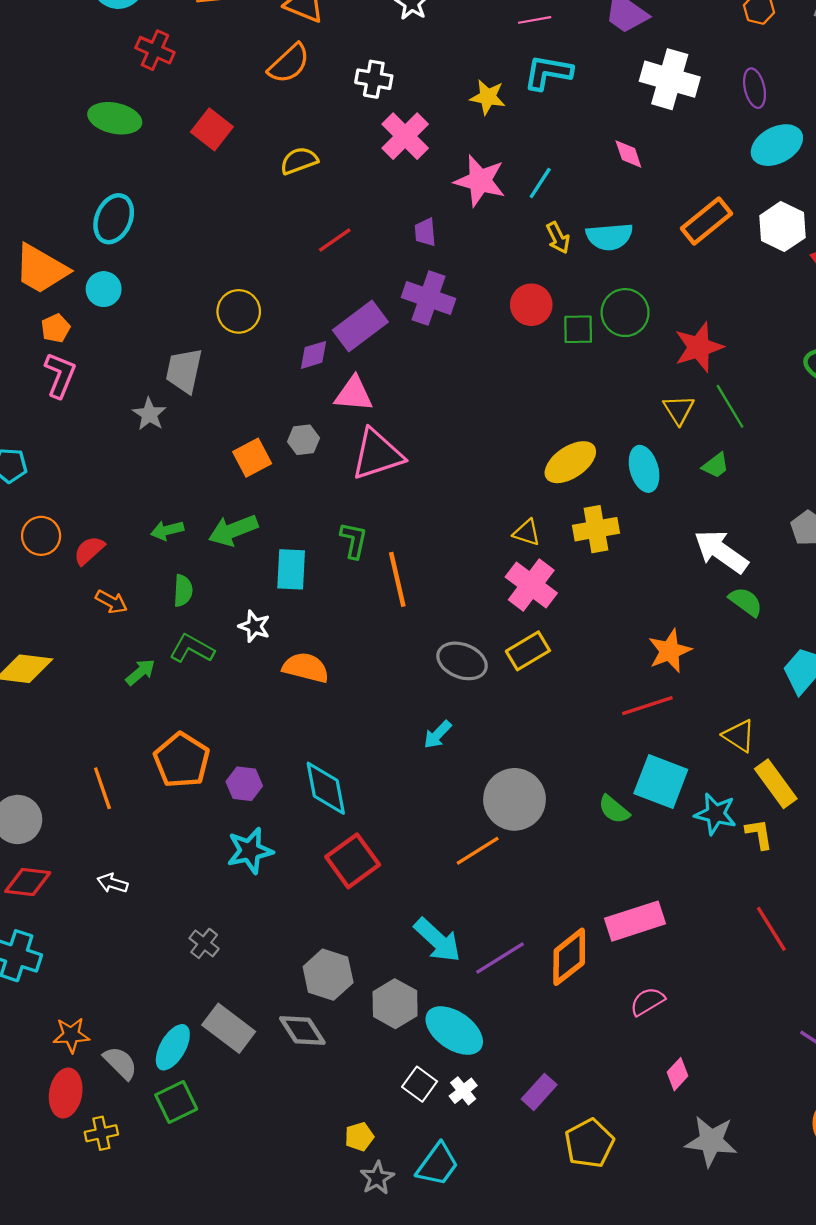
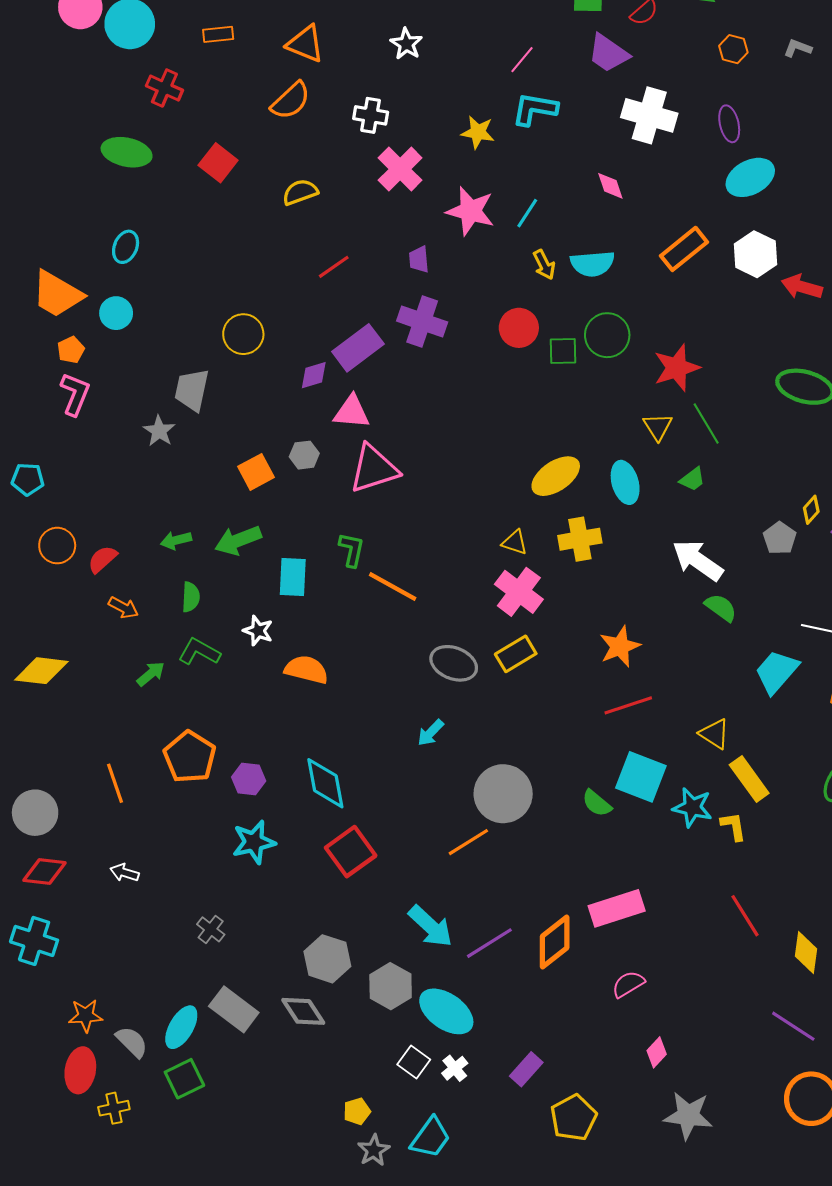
pink line: (535, 20) -> (522, 60), turned -40
cyan ellipse: (114, 219) -> (126, 247), size x0.7
orange line: (397, 579) -> (393, 587), turned -48
orange star: (670, 651) -> (620, 646), moved

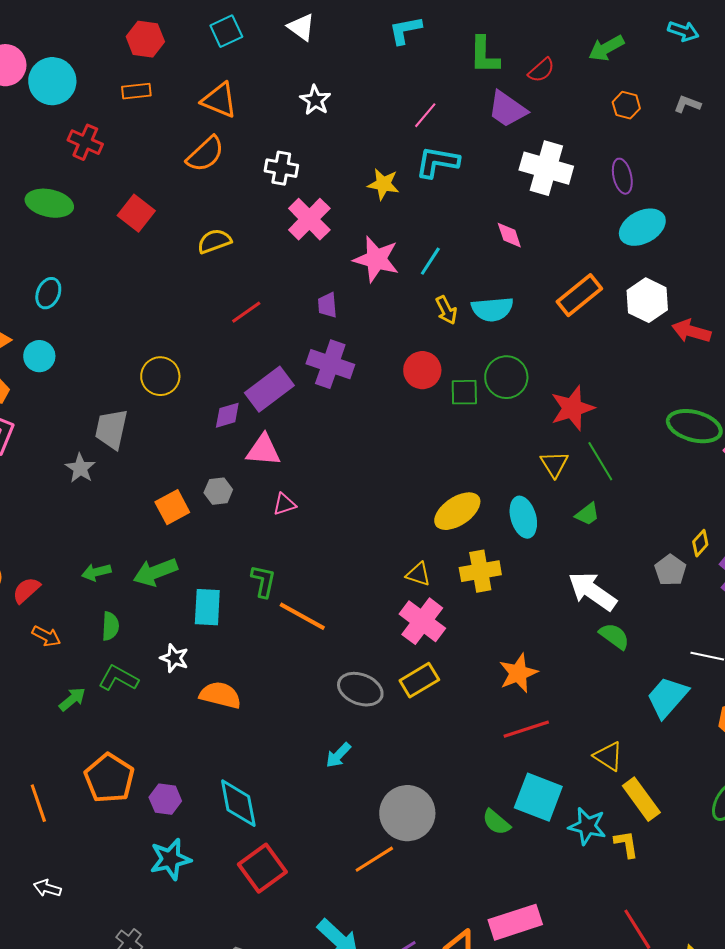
pink triangle: (374, 469) -> (284, 504), size x0.5

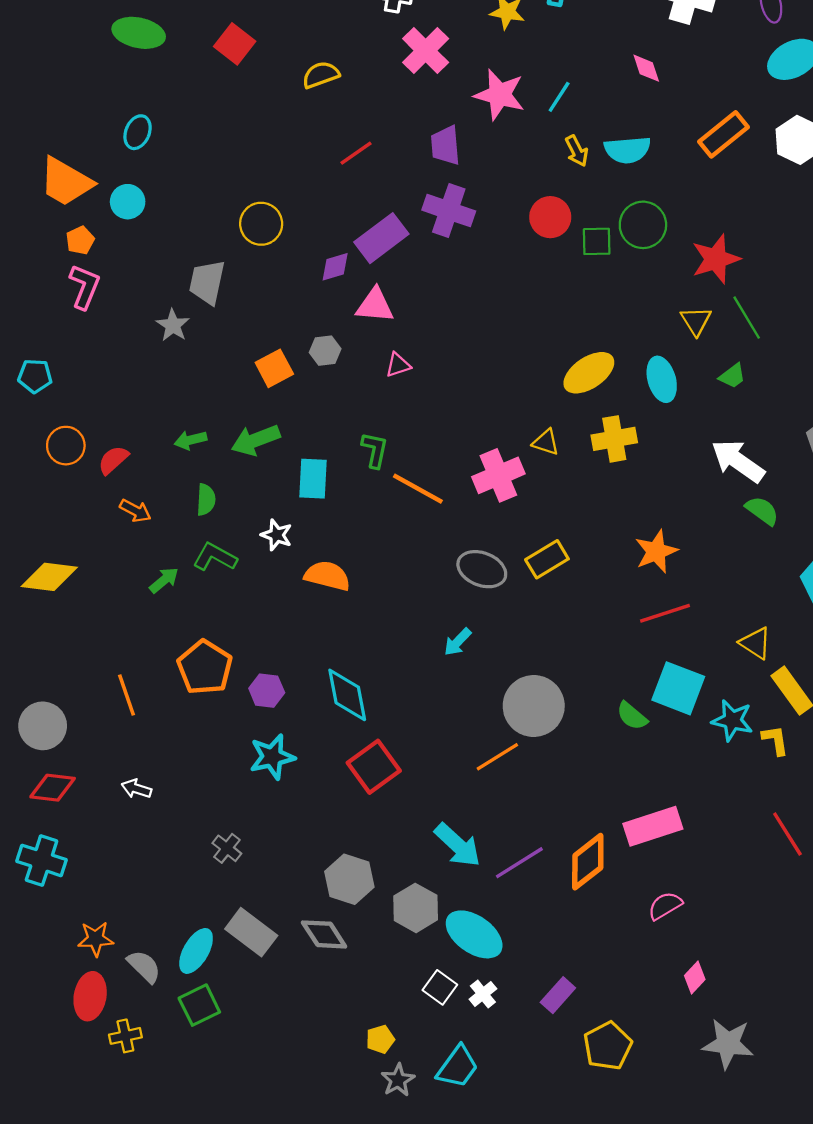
purple trapezoid: (327, 305) -> (445, 145), size x1.4
pink cross: (422, 621) -> (498, 475), moved, turned 30

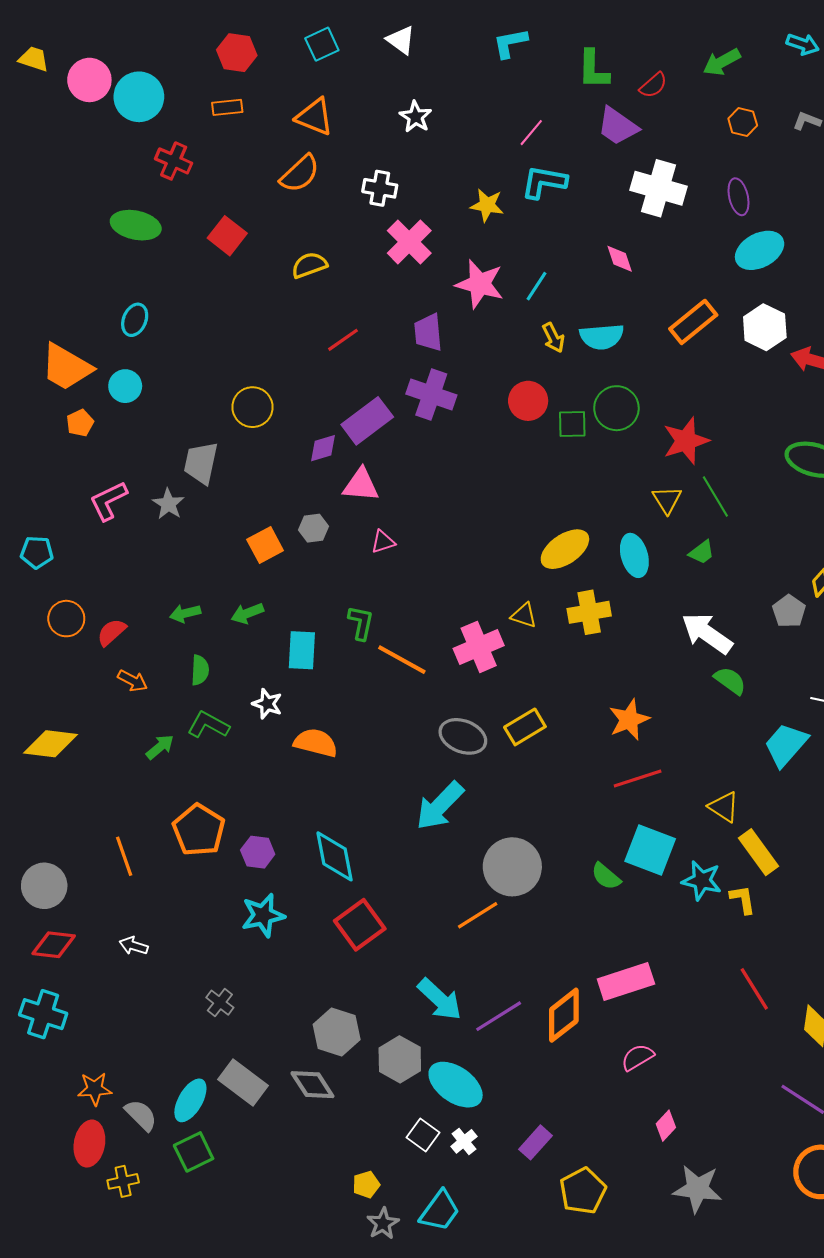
pink L-shape: (85, 287) -> (108, 501), moved, turned -138
green arrow: (256, 440) -> (247, 613), size x0.7
cyan arrow: (458, 642) -> (440, 806), size x1.8

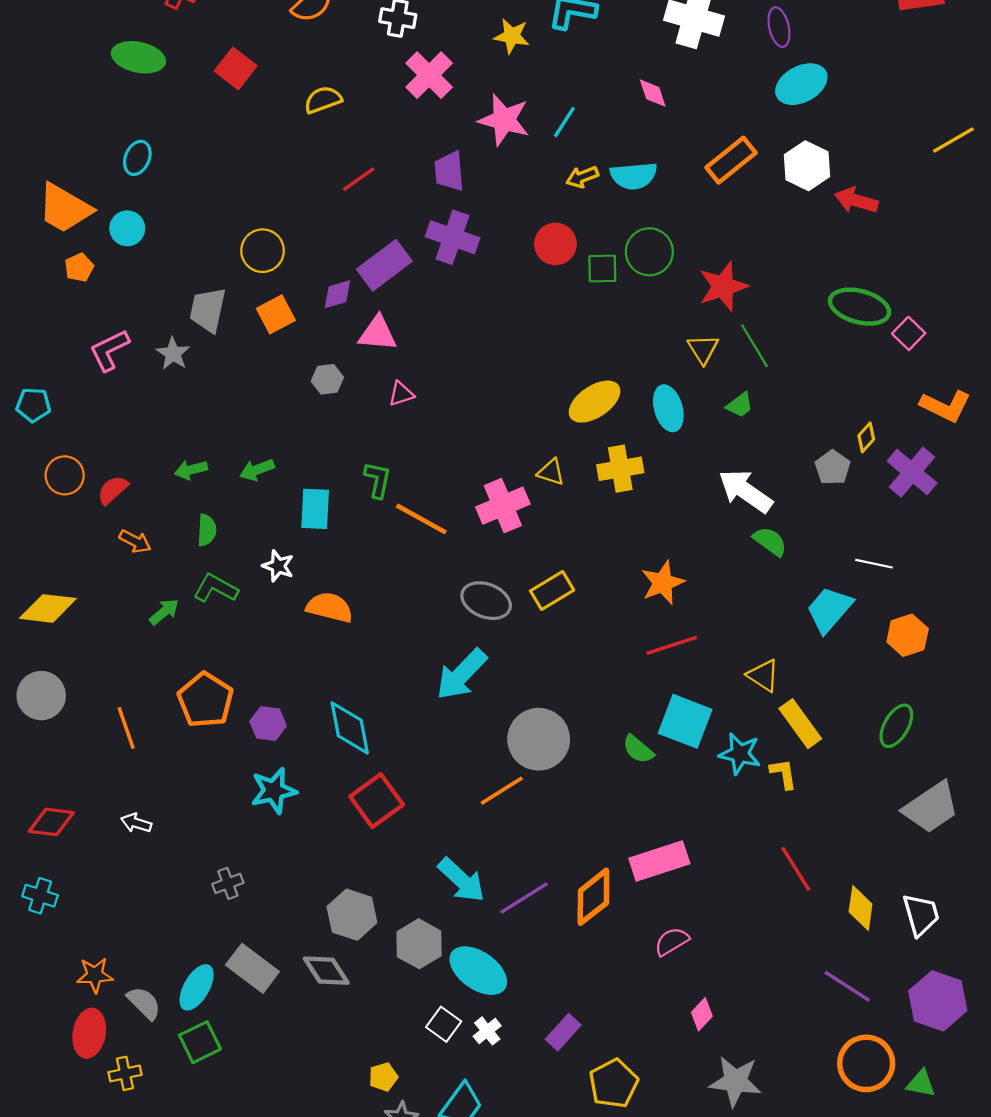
yellow arrow: (553, 338) -> (582, 177), turned 96
orange square: (265, 545) -> (276, 314), moved
gray circle: (44, 886) -> (41, 696), moved
gray cross: (220, 1003) -> (228, 883), turned 32
cyan cross: (43, 1014) -> (40, 896), size x0.7

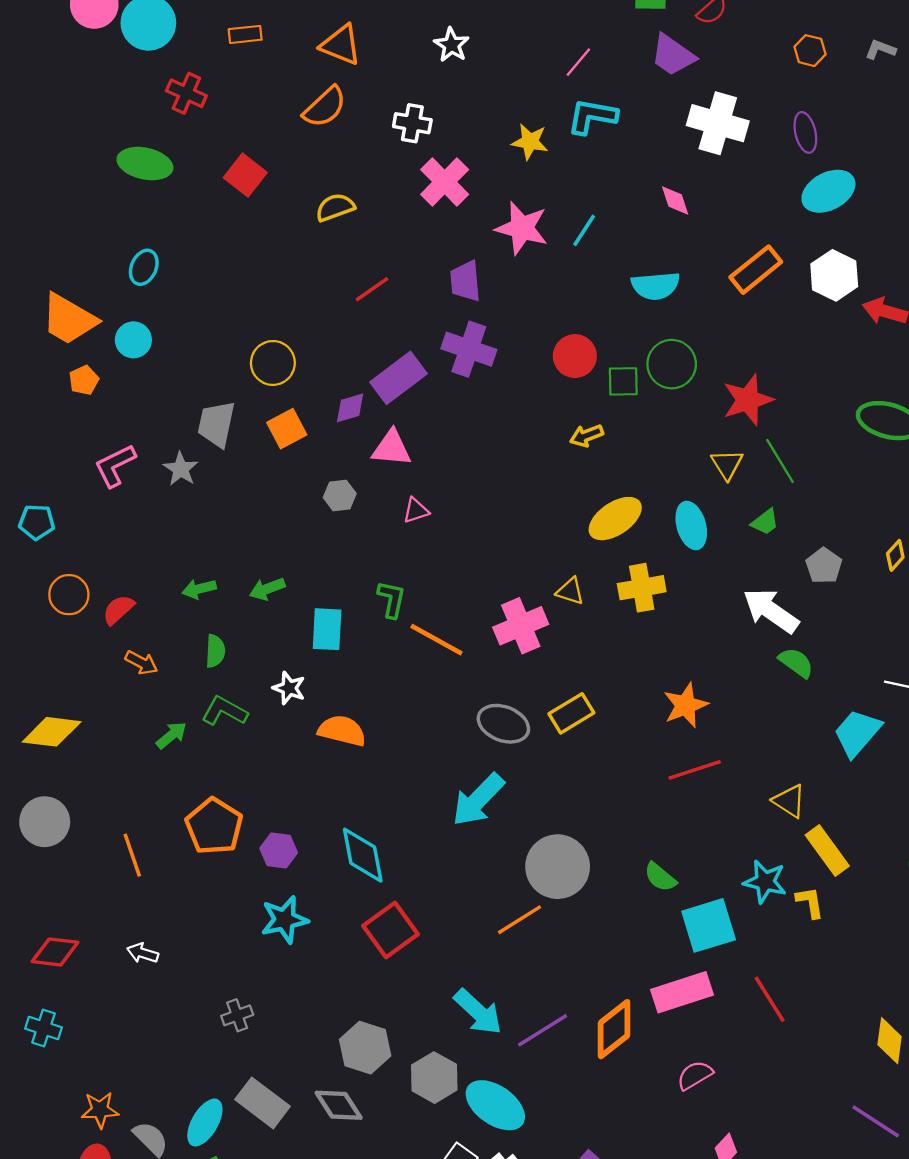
yellow arrow: (582, 177) -> (586, 436), moved
gray pentagon: (833, 468) -> (824, 566), moved
cyan square: (685, 721) -> (709, 925), moved, turned -38
red line: (796, 869) -> (770, 999), moved

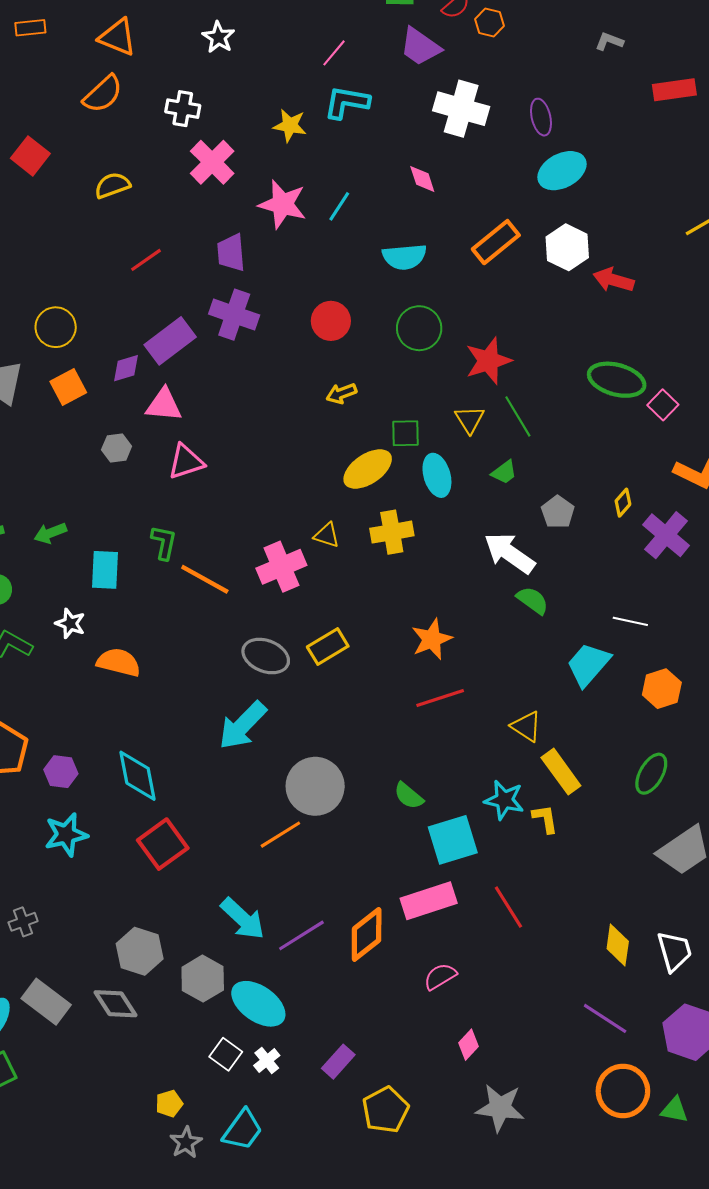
orange hexagon: (810, 51) -> (490, 23), moved
green square: (623, 381) -> (405, 433), moved
pink triangle: (416, 510) -> (186, 462), size x1.5

